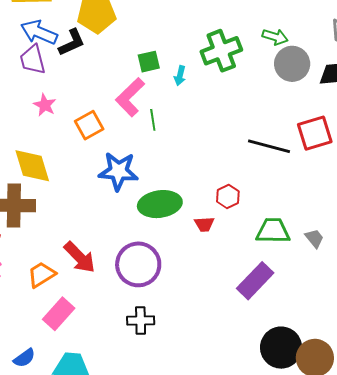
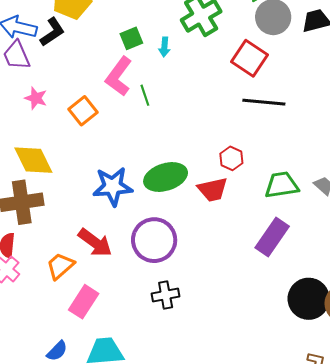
red square: (315, 133) -> (250, 58), moved, turned -30
blue star: (118, 171) -> (113, 186), moved
red trapezoid: (204, 224) -> (213, 190), size x1.5

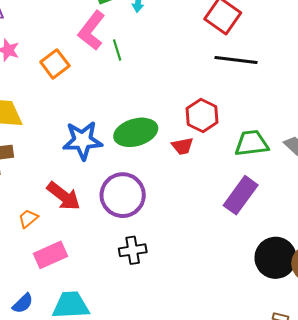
red hexagon: (231, 158) -> (202, 115), size x1.4
red trapezoid: (213, 190) -> (182, 146), size x0.7
orange trapezoid: (60, 266) -> (28, 218), size x0.7
pink rectangle: (84, 302) -> (51, 255), turned 32

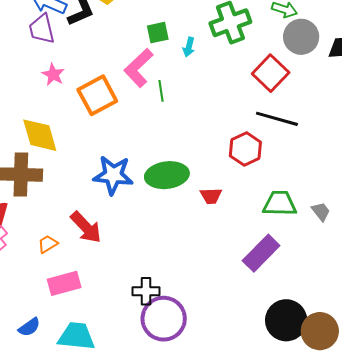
orange square: (55, 64) -> (97, 95), size x1.4
red hexagon: (202, 115) -> (245, 149), moved
purple circle: (123, 195) -> (164, 319), moved

